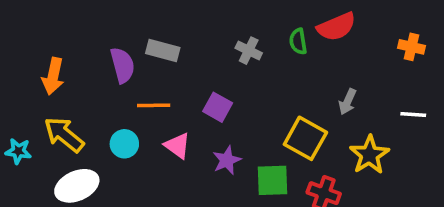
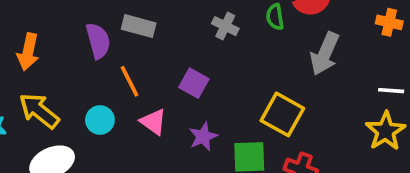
gray arrow: (347, 102) -> (325, 54), moved, size x1.6
orange line: (154, 105) -> (129, 81), turned 64
yellow star: (369, 155) -> (386, 131), moved

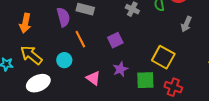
gray arrow: (325, 54) -> (186, 24), size x0.7
purple square: (194, 83) -> (115, 40), turned 35
pink triangle: (153, 122) -> (93, 78), moved

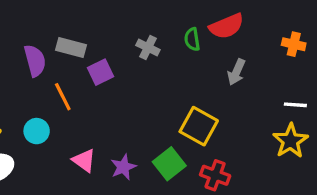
purple square: (115, 40) -> (100, 72), moved
purple star: (120, 69) -> (123, 167), moved
green square: (145, 80) -> (169, 164), turned -36

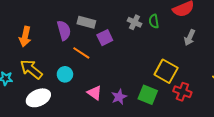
green semicircle: (192, 39) -> (154, 21), moved
orange line: (63, 97) -> (81, 53), turned -30
green square: (169, 164) -> (148, 95), turned -30
red cross: (215, 175) -> (182, 92), moved

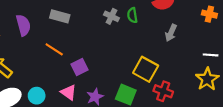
purple semicircle: (64, 30) -> (23, 25), moved
purple square: (105, 38) -> (80, 67), moved
cyan circle: (65, 74) -> (37, 96), moved

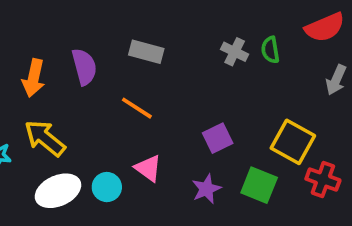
purple square: (80, 67) -> (218, 138), moved
pink triangle: (69, 92) -> (148, 168), moved

